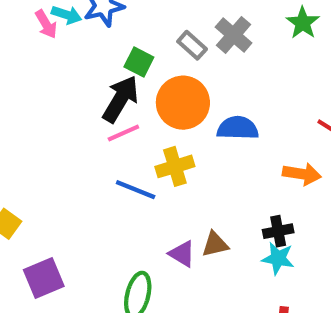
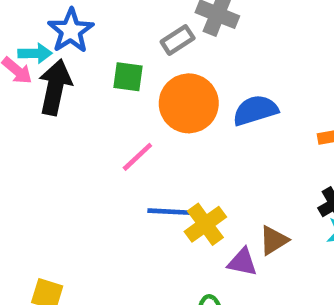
gray rectangle: (192, 45) -> (178, 40), turned -56
black arrow: (120, 99) -> (55, 87), moved
yellow cross: (175, 166) -> (205, 224), moved

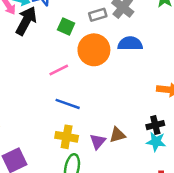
blue semicircle: (255, 110) -> (130, 44), moved
yellow cross: (205, 224) -> (67, 137), moved, turned 30
purple triangle: (242, 262) -> (98, 141), turned 42

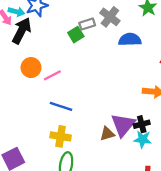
green square: (66, 26) -> (76, 35), moved, turned 35
blue semicircle: (130, 44) -> (130, 40), moved
orange circle: (94, 50) -> (31, 68), moved, size x0.7
purple triangle: (98, 141) -> (123, 125), moved, size x1.6

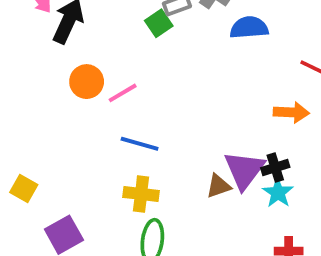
cyan star: (143, 139) -> (278, 193), turned 30

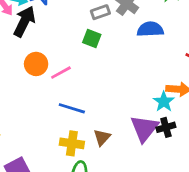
green square: (159, 23) -> (92, 38), moved, turned -36
brown triangle: (218, 186) -> (102, 137), moved, turned -30
cyan star: (278, 193) -> (164, 102), moved

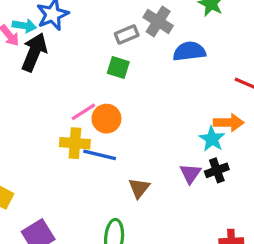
orange circle: (36, 64) -> (106, 119), moved
purple triangle: (144, 128) -> (190, 174), size x0.6
yellow cross: (72, 143) -> (75, 143), moved

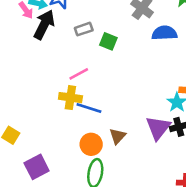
gray rectangle: (127, 35) -> (84, 29), moved
orange circle: (106, 119) -> (91, 144), moved
purple triangle: (190, 174) -> (158, 128), size x1.5

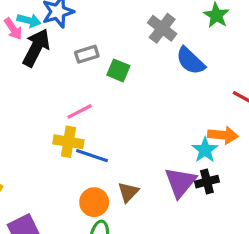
blue semicircle: (164, 33) -> (190, 61), turned -135

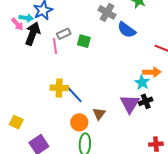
pink line: (80, 111) -> (55, 46), moved, turned -63
blue line: (92, 156) -> (74, 94), turned 36

